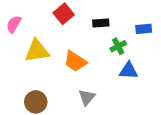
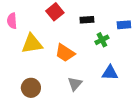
pink semicircle: (14, 24) -> (12, 21), turned -35
blue triangle: (129, 71) -> (110, 73), moved

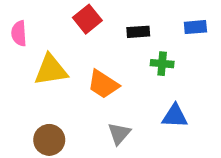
blue rectangle: (124, 25) -> (195, 27), moved
green cross: (102, 40) -> (162, 64), turned 32

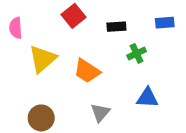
green cross: (162, 64) -> (137, 53), turned -30
yellow triangle: (51, 70) -> (43, 59), turned -32

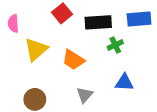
blue rectangle: (165, 23) -> (139, 19), size x1.5
black rectangle: (116, 27) -> (98, 22), size x1.6

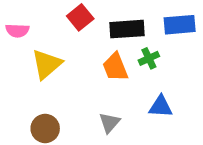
pink semicircle: (13, 23) -> (17, 31), turned -84
orange trapezoid: (73, 60) -> (115, 67), moved, turned 35

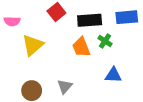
green cross: (149, 58) -> (105, 41), turned -32
gray triangle: (109, 123) -> (65, 86), moved

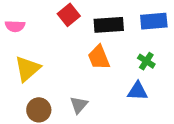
green cross: (105, 41) -> (146, 61), moved
yellow triangle: (33, 45) -> (28, 69), moved

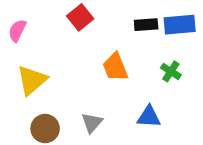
black rectangle: (109, 25) -> (146, 25), moved, size x0.7
pink semicircle: (15, 26) -> (17, 31), turned 114
blue triangle: (138, 91) -> (149, 117), moved

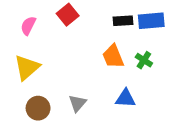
pink semicircle: (17, 31) -> (28, 26), moved
orange trapezoid: (115, 67) -> (113, 56), moved

